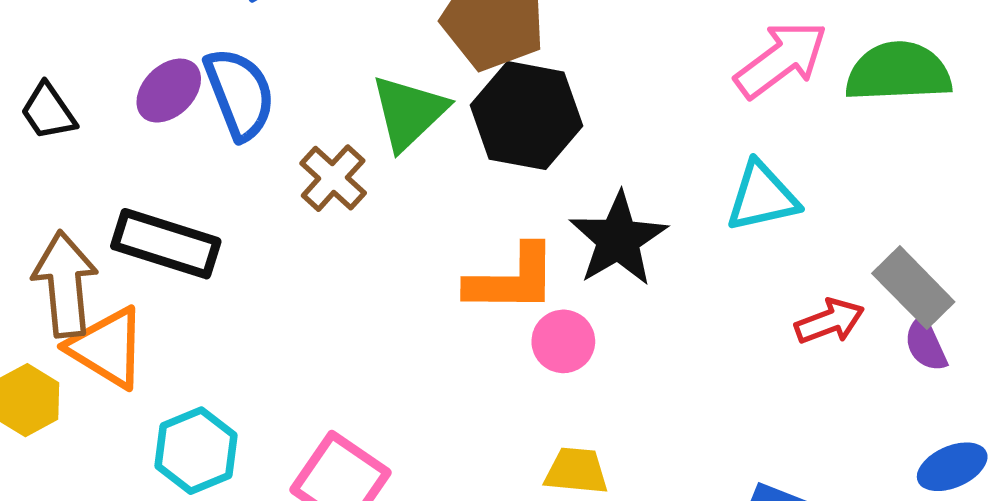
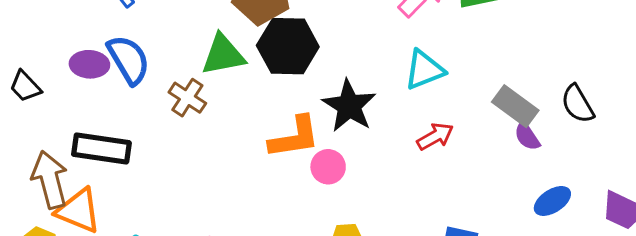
purple ellipse: (169, 91) -> (89, 64), turned 57
green triangle: (409, 112) -> (223, 55), turned 42
red arrow: (830, 321) -> (435, 136), moved

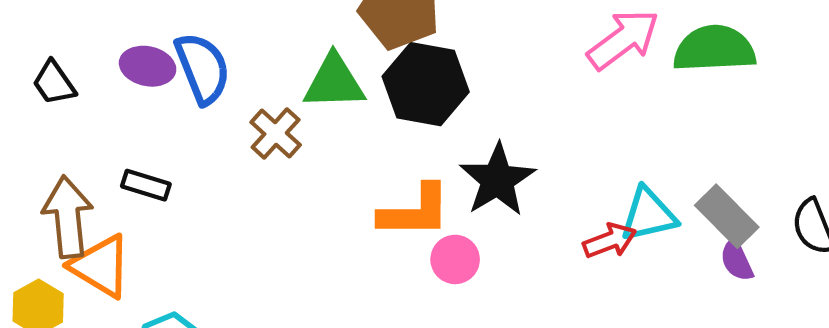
cyan triangle: (424, 70) -> (648, 215), moved
black rectangle: (101, 148) -> (146, 185), size x0.6

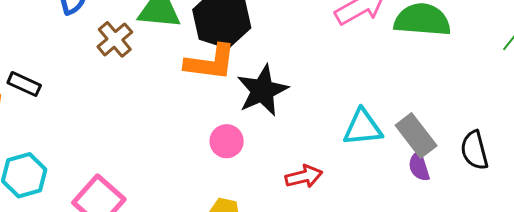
black rectangle: (146, 185) -> (24, 84), moved
orange L-shape: (415, 211) -> (210, 62), moved
red arrow: (610, 241) -> (304, 176), moved

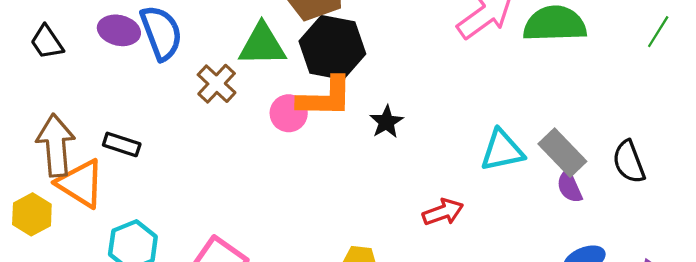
black star: (262, 90) -> (386, 122), size x0.6
pink circle: (227, 141) -> (289, 113), moved

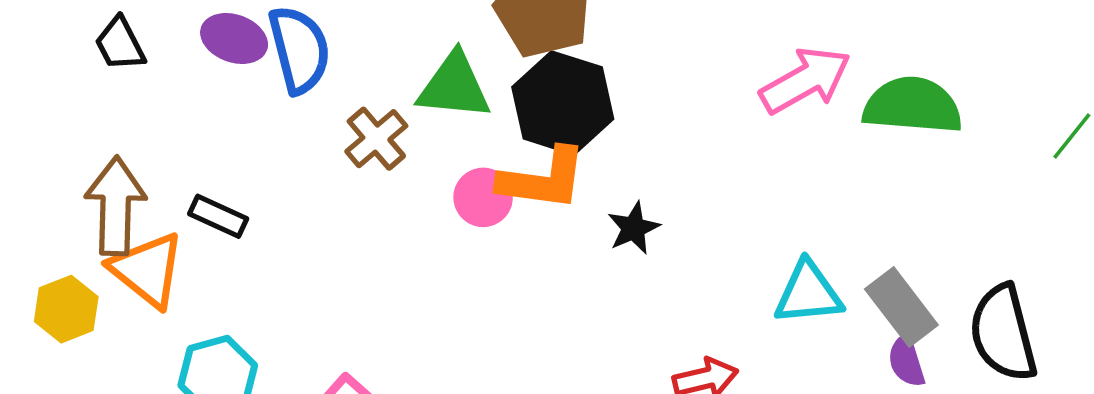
black semicircle: (629, 162) -> (1003, 333), size x1.4

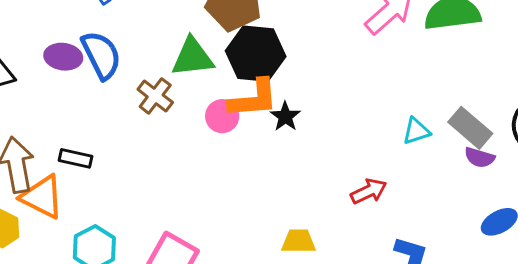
black star: (634, 228) -> (285, 117), moved
cyan triangle: (808, 293) -> (416, 131), size x0.7
purple semicircle: (906, 361) -> (480, 157), turned -44

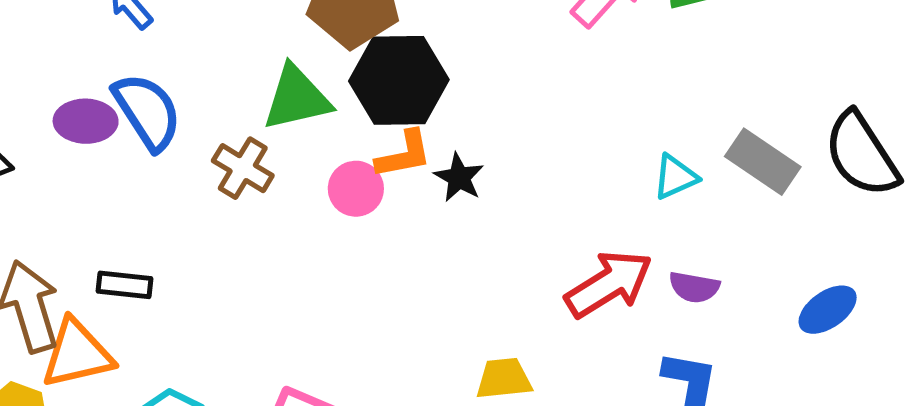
orange L-shape: (254, 99) -> (404, 155), size x0.7
purple semicircle: (480, 157) -> (694, 287), moved
red arrow: (369, 191) -> (609, 284), size x1.5
orange triangle: (42, 197) -> (77, 354), turned -33

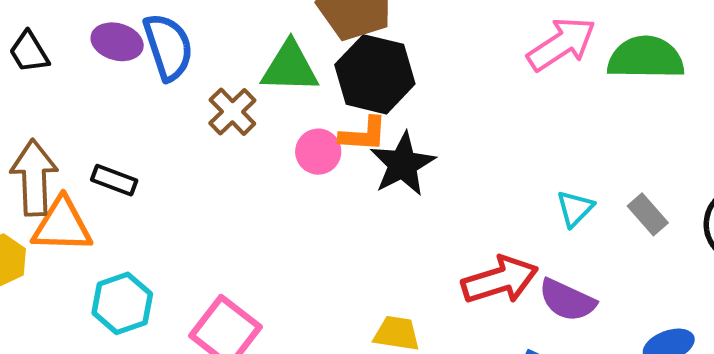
gray rectangle: (763, 162) -> (648, 214), size x0.7
cyan triangle: (675, 177) -> (575, 208), turned -36
black star: (459, 178) -> (403, 164), size x1.6
purple semicircle: (694, 287) -> (567, 300), size x1.4

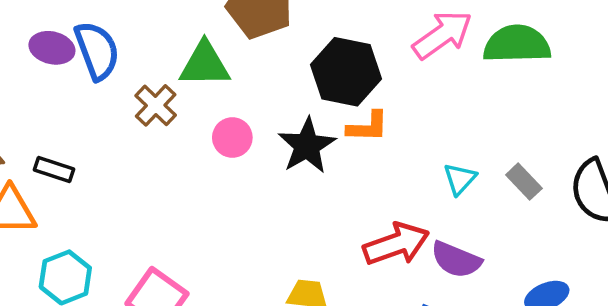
black hexagon: (375, 74) -> (346, 72), moved
orange L-shape: (363, 134) -> (368, 127), moved

